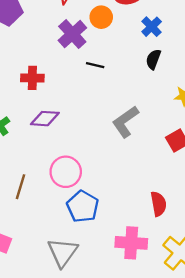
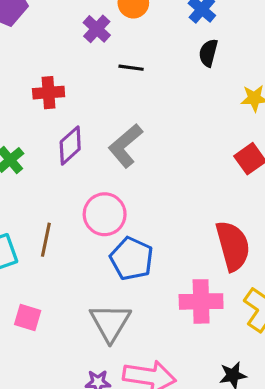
purple cross: (72, 34) -> (97, 29), size x0.7
purple diamond: (45, 119) -> (70, 145), turned -40
gray L-shape: (125, 122) -> (125, 146), moved
red semicircle: (158, 204) -> (233, 246), size x1.5

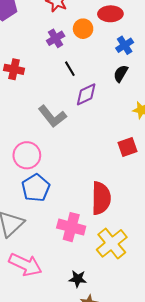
black line: (131, 68) -> (70, 69), turned 35
purple diamond: (70, 145) -> (86, 94), moved
gray L-shape: (125, 146) -> (52, 116), turned -104

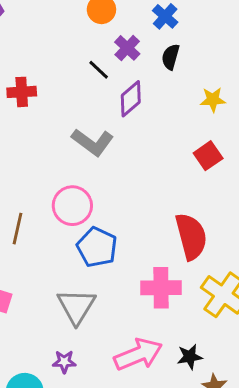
purple cross: (56, 38) -> (127, 48), moved
pink arrow: (25, 265) -> (138, 354), moved, turned -32

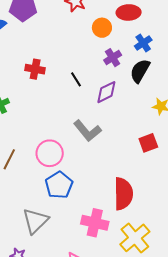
black semicircle: (171, 57) -> (140, 71), size x1.4
black line: (99, 70) -> (76, 79), moved
gray L-shape: (93, 142) -> (87, 131), moved

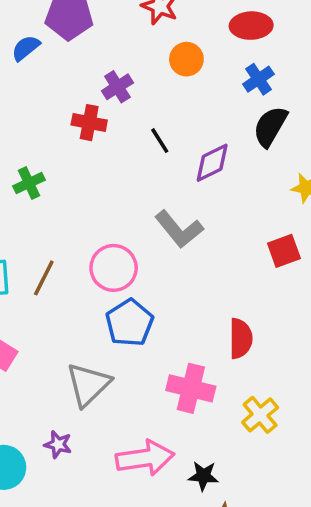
orange circle: (102, 28) -> (186, 59), moved
blue cross: (143, 43) -> (258, 79), moved
purple cross: (113, 58) -> (117, 87), moved
red semicircle: (123, 194) -> (241, 338), size x0.7
yellow cross: (135, 238) -> (260, 415), size x0.7

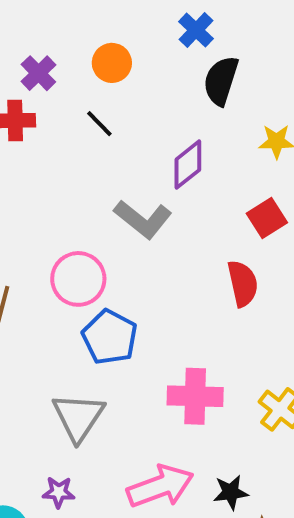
orange circle: (186, 59) -> (112, 63), moved
purple diamond: (212, 163) -> (188, 165), moved
red semicircle: (241, 338) -> (243, 283), moved

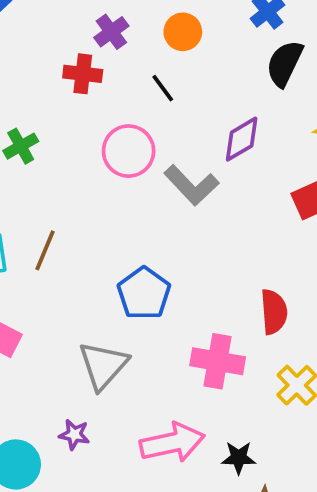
pink circle: (78, 279) -> (129, 151), moved
red semicircle: (243, 283) -> (274, 312), moved

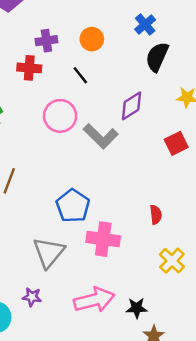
purple cross: (111, 32) -> (46, 41), turned 30
red semicircle: (274, 312) -> (156, 215), size x0.7
pink cross: (218, 361) -> (103, 239), moved

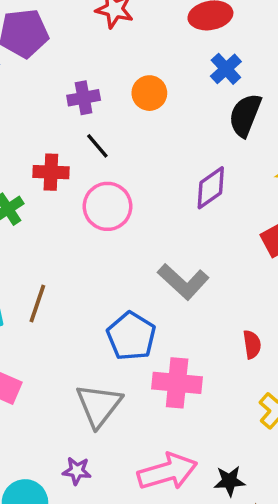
red cross: (29, 68) -> (51, 172), moved
black line: (80, 75) -> (97, 146), moved
gray L-shape: (101, 136) -> (183, 282), moved

